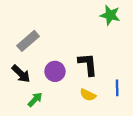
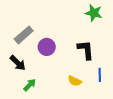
black L-shape: (88, 64) -> (86, 50), moved
purple circle: (55, 71) -> (47, 47), moved

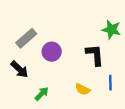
green star: (94, 13) -> (111, 29), moved
green arrow: (30, 85) -> (42, 94), moved

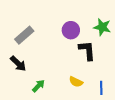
purple circle: (52, 52) -> (71, 30), moved
blue line: (110, 83) -> (101, 88), moved

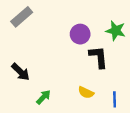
gray rectangle: (24, 35) -> (22, 17), moved

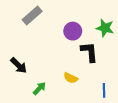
gray rectangle: (22, 17) -> (32, 15), moved
yellow semicircle: (86, 93) -> (71, 78), moved

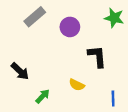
green star: (105, 28) -> (114, 18), moved
purple circle: (73, 31) -> (70, 27), moved

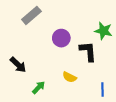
green star: (114, 18) -> (103, 31), moved
purple circle: (70, 27) -> (61, 38), moved

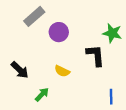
purple circle: (61, 38) -> (59, 32), moved
yellow semicircle: (70, 77) -> (62, 71), moved

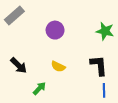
gray rectangle: (34, 16) -> (14, 15), moved
black L-shape: (96, 55) -> (99, 65), moved

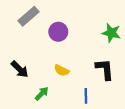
gray rectangle: (14, 15) -> (28, 16), moved
blue line: (104, 90) -> (86, 96), moved

